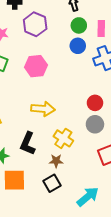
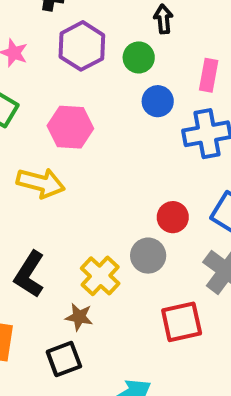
green circle: (79, 25) -> (139, 57), moved
yellow arrow: (43, 109) -> (41, 183), moved
gray circle: (95, 124) -> (148, 256), moved

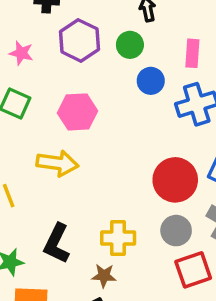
red circle: (173, 217) -> (175, 180), size x1.6
gray circle: (148, 256) -> (176, 231), moved
yellow cross: (100, 276) -> (118, 238), turned -36

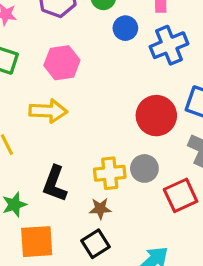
gray circle: (176, 231) -> (144, 168), moved

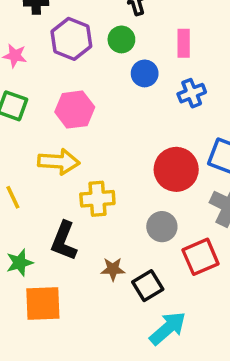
blue cross: (169, 45) -> (192, 93), size x0.7
yellow cross: (110, 173) -> (97, 199), moved
black square: (95, 244) -> (148, 286), moved

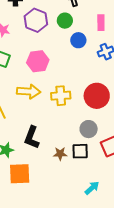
yellow cross: (97, 199) -> (61, 96), moved
black square: (148, 286) -> (80, 151), moved, turned 30
cyan arrow: (168, 328) -> (92, 188), size x0.7

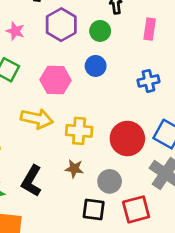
pink rectangle: (101, 23) -> (150, 29), moved
blue circle: (78, 40) -> (96, 66), moved
brown star: (60, 154) -> (74, 169), moved

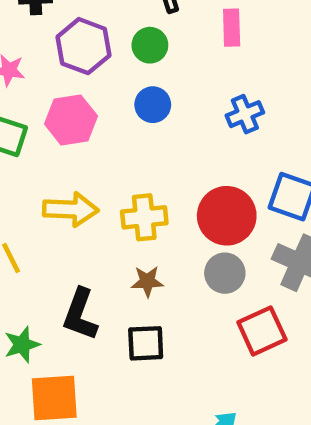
pink hexagon: (55, 80) -> (71, 120), moved
gray circle: (110, 181) -> (225, 273), moved
black square: (94, 209) -> (146, 343), moved

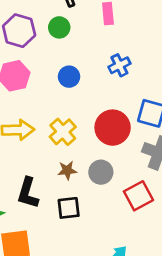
blue circle: (153, 105) -> (69, 77), moved
yellow cross: (144, 217) -> (63, 132), turned -32
gray circle: (225, 273) -> (101, 172), moved

